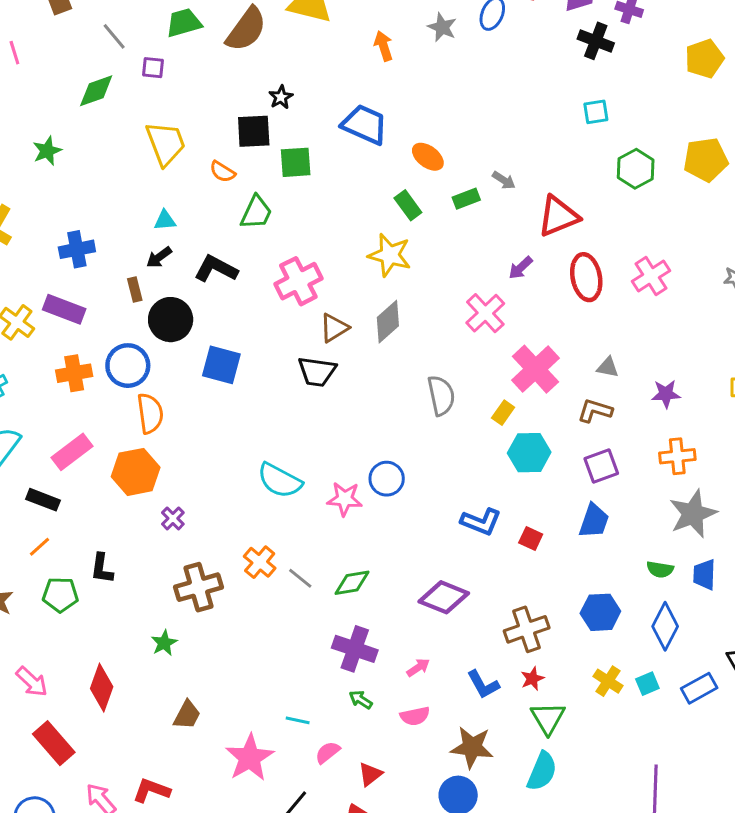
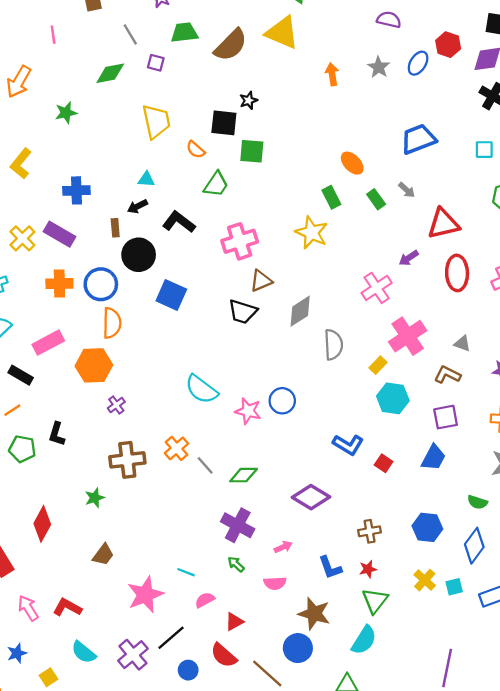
blue trapezoid: (365, 125) -> (418, 139), moved, turned -54
green rectangle: (466, 199) -> (376, 199), turned 66
gray diamond: (388, 322) -> (300, 311), moved
brown cross: (527, 629) -> (370, 531), size x0.7

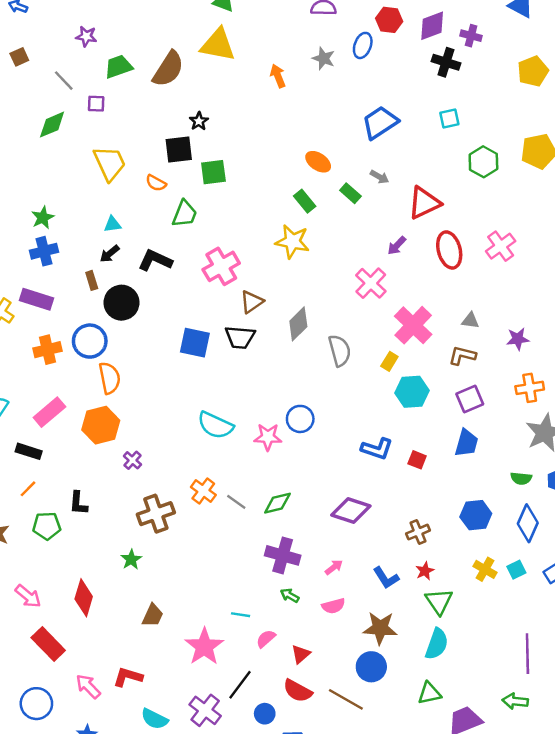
green star: (66, 113) -> (43, 218), moved
blue square: (171, 295) -> (195, 343), moved

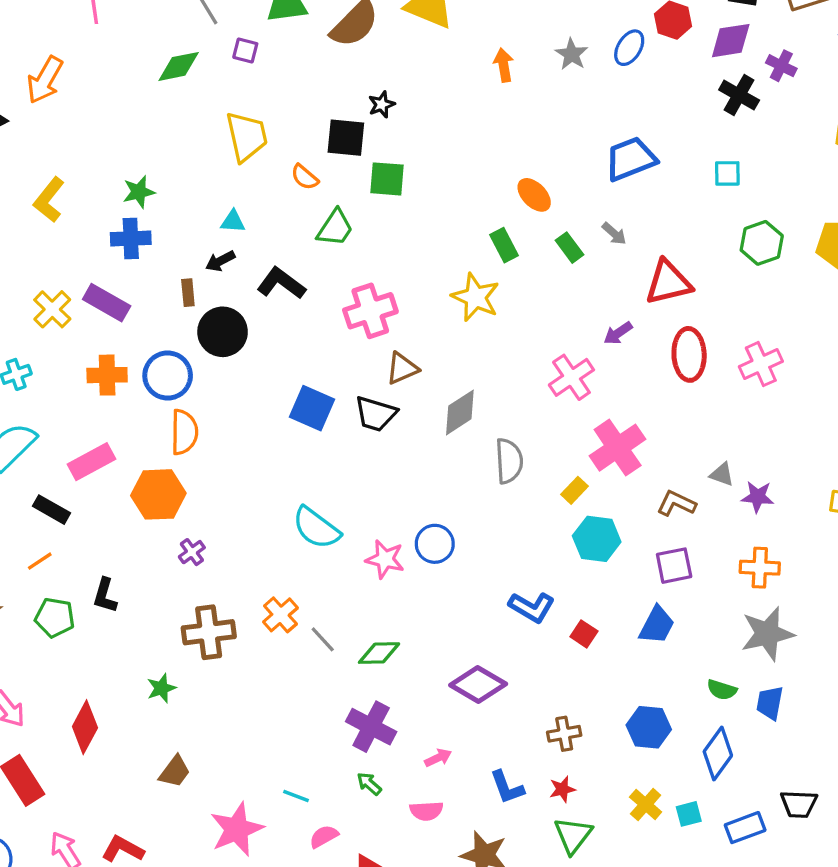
gray triangle: (470, 321) -> (722, 474), moved

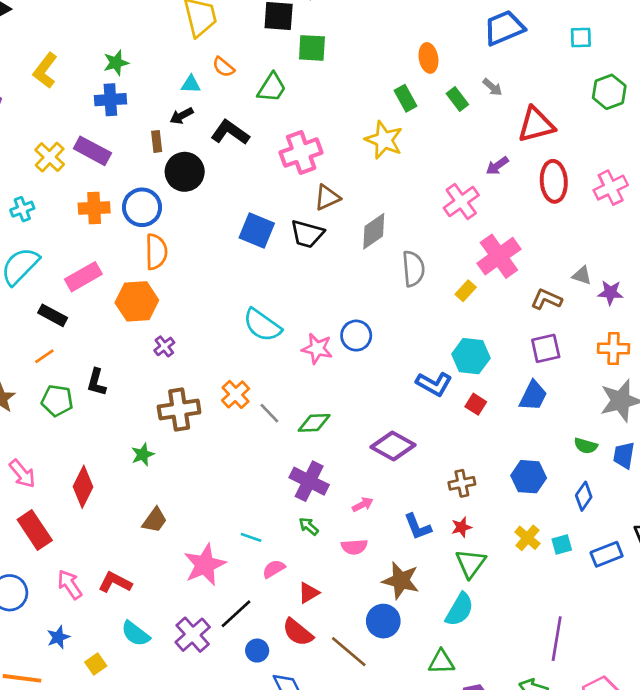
orange semicircle: (305, 177) -> (223, 67), moved
orange ellipse: (534, 195) -> (428, 58), turned 36
cyan hexagon: (597, 539) -> (471, 356), moved
blue diamond: (718, 753) -> (584, 496), size x0.7

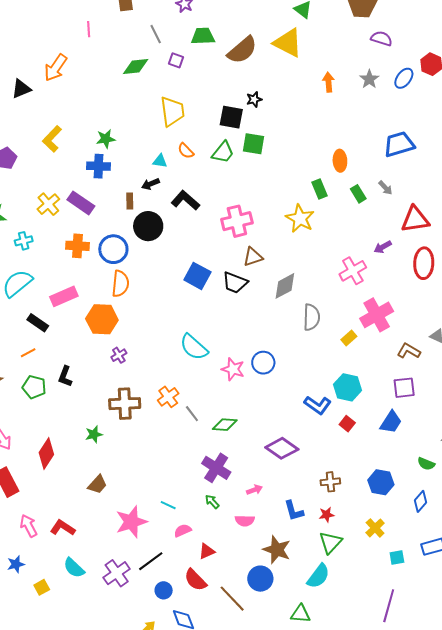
green trapezoid: (272, 88) -> (223, 152), moved
cyan square: (562, 544) -> (397, 558), moved

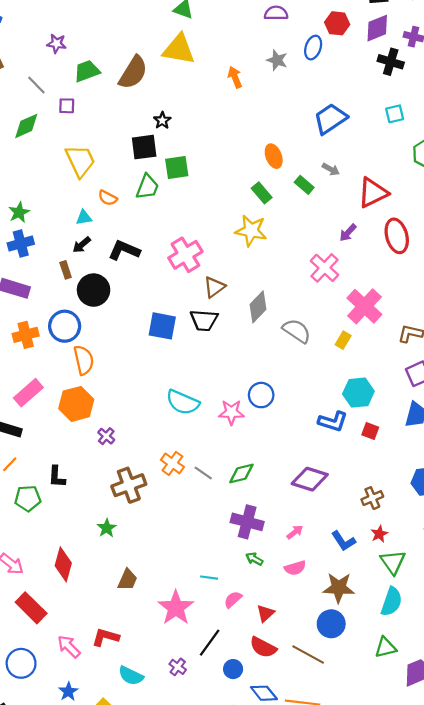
gray semicircle: (312, 317) -> (297, 331), turned -40
purple cross: (117, 573) -> (178, 667), size x0.6

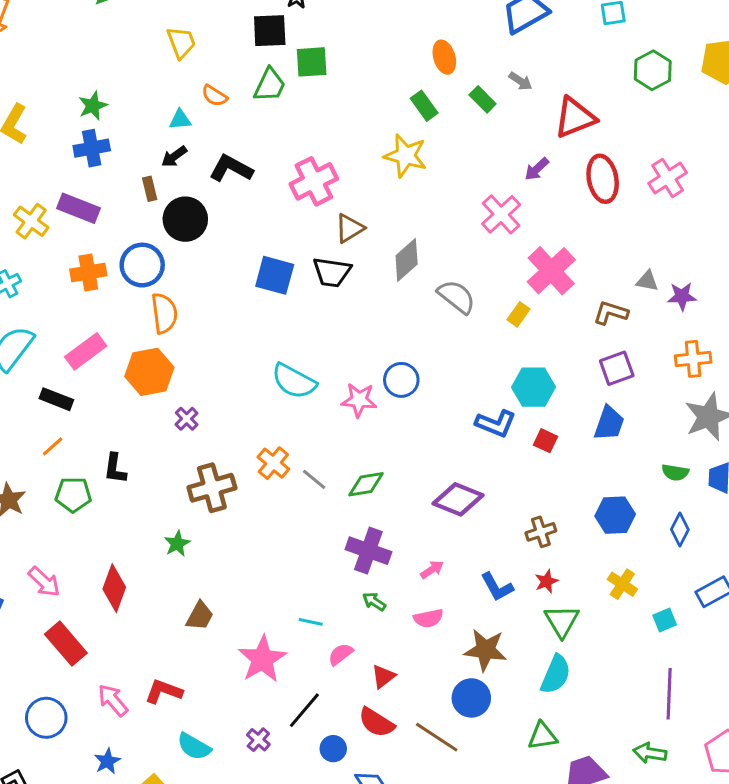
yellow trapezoid: (80, 161) -> (181, 42), size x0.7

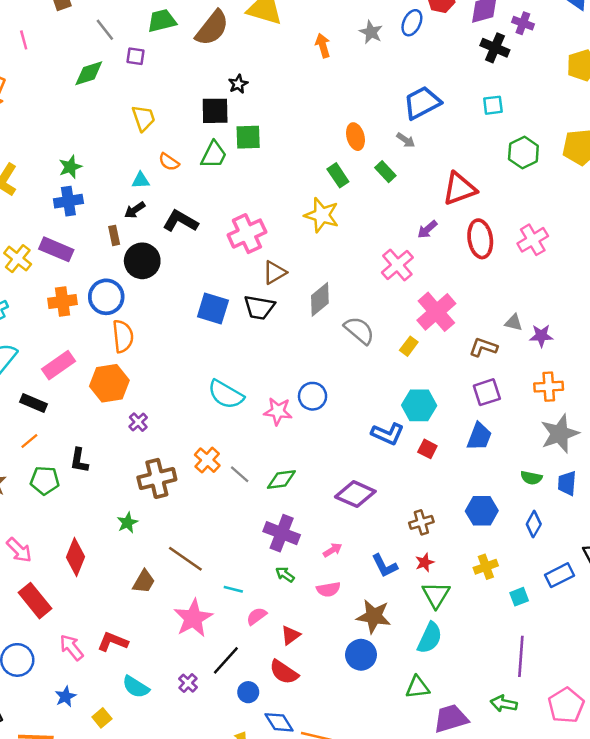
gray arrow: (520, 81) -> (406, 140), moved
yellow cross: (622, 584) -> (486, 567), turned 35
brown line: (437, 737) -> (185, 559), moved

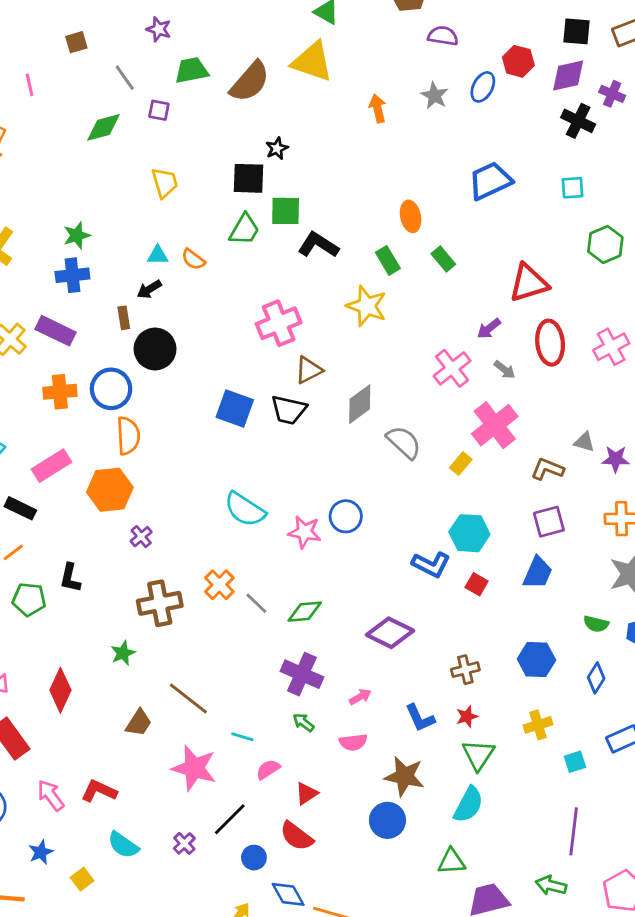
gray arrow: (406, 140) -> (505, 370), moved
orange semicircle: (169, 162) -> (193, 259), moved
black L-shape: (180, 221) -> (318, 245), moved
pink star: (193, 618) -> (194, 768), turned -30

